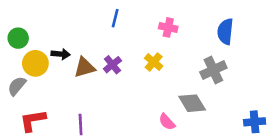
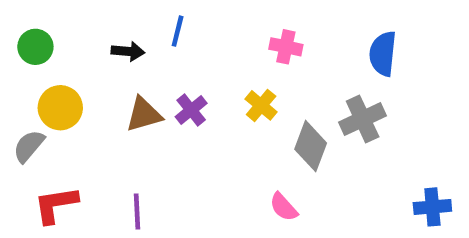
blue line: (115, 18) -> (178, 31), moved
green circle: (18, 38) -> (35, 47), moved
black arrow: (61, 54) -> (128, 51), moved
gray diamond: (192, 103) -> (311, 146), moved, turned 52

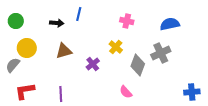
blue semicircle: (383, 54) -> (170, 24), turned 72
purple cross: (191, 110) -> (93, 64), moved

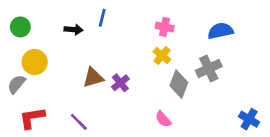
yellow cross: (116, 47) -> (162, 56), moved
brown triangle: (64, 51) -> (93, 78), moved
blue cross: (192, 92) -> (249, 119), turned 35
purple line: (61, 94) -> (79, 122), turned -42

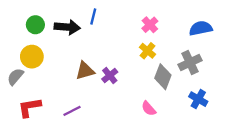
green circle: (20, 27) -> (35, 25), moved
pink cross: (165, 27) -> (150, 25), turned 35
black arrow: (74, 30) -> (67, 27), size x1.5
blue cross: (249, 119) -> (198, 99), moved
purple line: (79, 122) -> (72, 111), turned -72

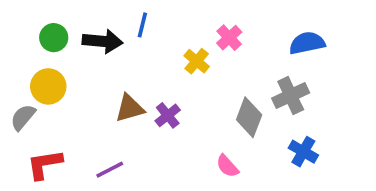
yellow cross: (147, 51) -> (197, 61), moved

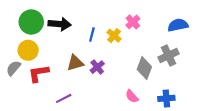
blue line: (142, 25) -> (92, 35), moved
green circle: (54, 38) -> (31, 22), size x1.5
blue cross: (303, 152) -> (166, 98), moved, turned -35
red L-shape: (45, 164) -> (39, 73), moved

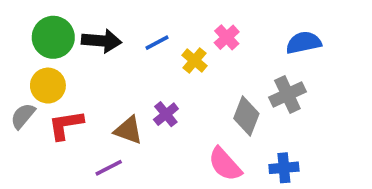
blue line: (92, 35) -> (157, 43), moved, turned 48
brown triangle: (75, 63) -> (128, 130), moved, turned 36
pink semicircle: (132, 96) -> (225, 164), size x1.5

